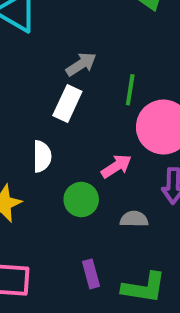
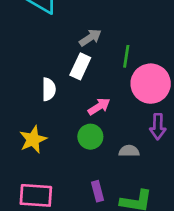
white semicircle: (42, 156) -> (49, 89), moved
pink arrow: (116, 166) -> (99, 107), moved

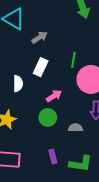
gray arrow: (90, 38) -> (40, 37), moved

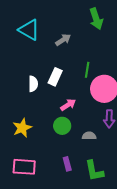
gray arrow: (40, 37) -> (63, 40), moved
white semicircle: (18, 84) -> (33, 84), moved
green L-shape: (81, 164) -> (94, 171), turned 70

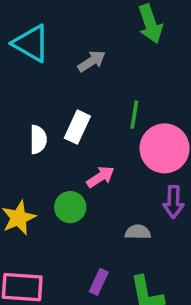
green circle: (62, 126) -> (70, 207), moved
purple rectangle: (67, 164) -> (99, 282), turned 40

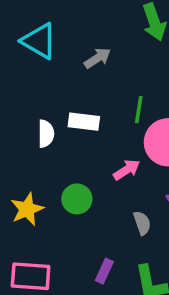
white rectangle: (77, 127) -> (84, 122), turned 72
pink arrow: (100, 177) -> (127, 170), moved
gray semicircle: (138, 232) -> (142, 223), turned 70

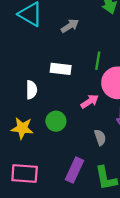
white semicircle: (46, 134) -> (32, 90), moved
yellow star: (27, 209) -> (22, 128), turned 30
purple rectangle: (104, 271) -> (75, 170), size x1.5

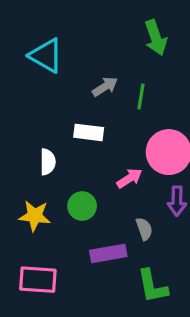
gray arrow: (70, 26) -> (105, 87), moved
green line: (98, 61) -> (141, 96), moved
purple rectangle: (75, 170) -> (108, 253), moved, turned 55

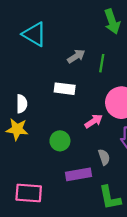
white semicircle: (48, 162) -> (22, 104), moved
yellow star: (35, 216) -> (17, 129), moved

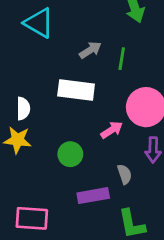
white rectangle: (65, 89) -> (76, 90), size x1.4

